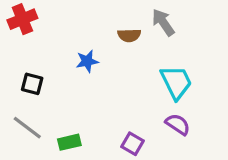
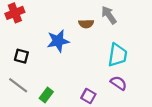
blue star: (87, 61) -> (58, 41), size x1.5
cyan trapezoid: (176, 82) -> (117, 55), turned 35
green rectangle: (69, 142) -> (46, 95), turned -40

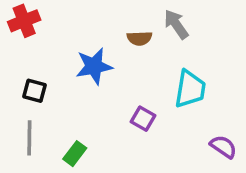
purple semicircle: (119, 83) -> (223, 147), moved
gray line: (18, 85) -> (29, 138), turned 54
purple square: (88, 96) -> (143, 119), moved

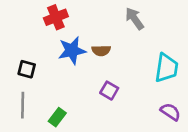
red cross: (24, 21) -> (56, 17), moved
brown semicircle: (139, 38) -> (101, 51), moved
cyan trapezoid: (190, 89) -> (166, 68), moved

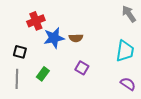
red cross: (56, 17) -> (36, 21), moved
gray arrow: (135, 19) -> (129, 14), moved
green rectangle: (57, 117) -> (43, 74), moved

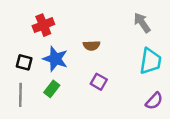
gray arrow: (129, 14) -> (142, 23), moved
blue star: (54, 38) -> (55, 59), moved, turned 30
purple semicircle: (128, 84) -> (154, 101), turned 98

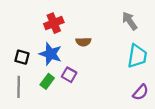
red cross: (43, 25) -> (54, 23), moved
purple square: (99, 82) -> (69, 75), moved

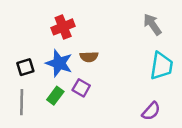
brown semicircle: (83, 42) -> (89, 57), moved
black square: (22, 57) -> (25, 67), turned -32
purple semicircle: (141, 92) -> (151, 111), moved

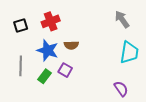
black square: (25, 67) -> (21, 26), moved
gray line: (22, 102) -> (21, 66), moved
purple semicircle: (151, 111) -> (121, 89), turned -77

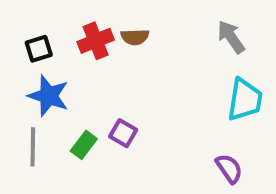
brown semicircle: (71, 45) -> (135, 37), moved
blue star: (48, 50) -> (49, 96), moved
gray line: (21, 66) -> (33, 147), moved

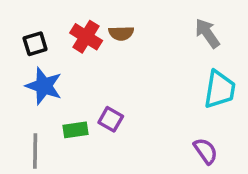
red cross: (96, 41) -> (86, 37), turned -36
green rectangle: (84, 145) -> (76, 130), turned 45
gray line: (33, 147) -> (35, 151), moved

